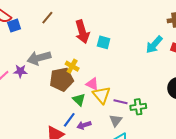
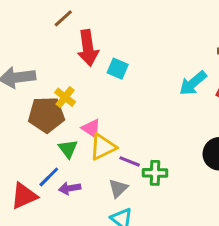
brown line: (47, 18) -> (63, 18), moved
yellow triangle: (102, 95) -> (103, 147), turned 36

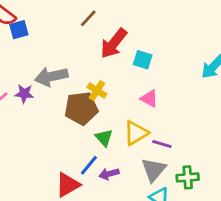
red arrow: (88, 48) -> (114, 43), turned 52
pink triangle: (91, 128) -> (149, 99), moved
green cross: (155, 173) -> (188, 177), moved
gray triangle: (118, 188) -> (154, 170), size x1.4

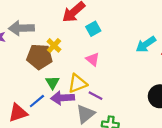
cyan square: (143, 60) -> (93, 29), turned 32
purple arrow: (109, 174) -> (62, 98), moved, size x1.5

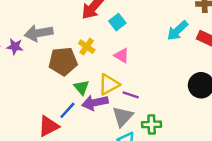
yellow cross: (54, 45) -> (87, 47), moved

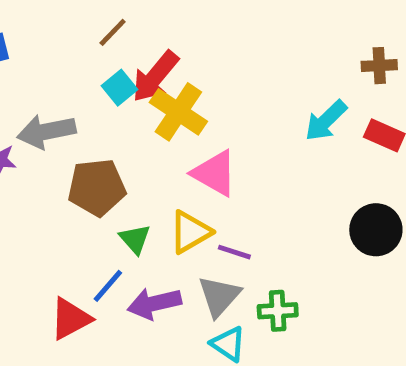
cyan square: (117, 22) -> (120, 88), moved
yellow cross: (87, 47) -> (178, 112), moved, size x1.6
pink triangle: (122, 56) -> (214, 173), size x1.5
purple arrow: (95, 103) -> (154, 303), moved

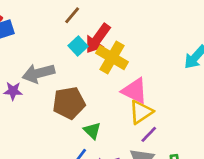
yellow triangle: (190, 232) -> (141, 112), moved
purple line: (234, 252) -> (149, 134), turned -60

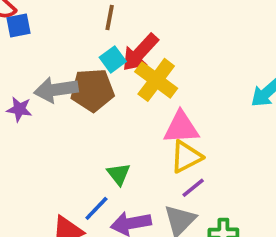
brown line: (72, 15) -> (110, 18), turned -36
pink triangle: (135, 91) -> (181, 128), turned -36
brown pentagon: (69, 103) -> (92, 90), moved

